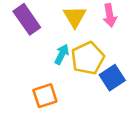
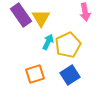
yellow triangle: (75, 17) -> (41, 18), moved
blue square: (112, 78) -> (70, 75), moved

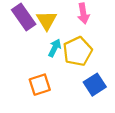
pink arrow: (85, 12) -> (83, 14), moved
blue square: (70, 75) -> (95, 85), moved

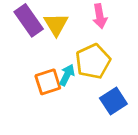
cyan arrow: (55, 48) -> (67, 75), moved
orange square: (40, 85) -> (48, 82), moved

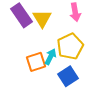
blue square: (113, 101) -> (68, 76), moved

